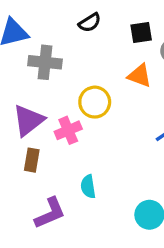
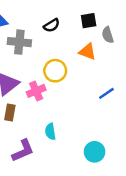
black semicircle: (90, 23) -> (52, 25), moved

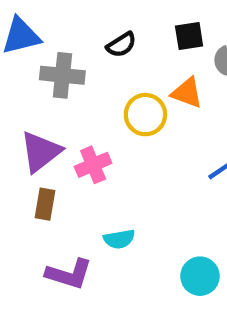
yellow circle: (55, 71) -> (145, 115), moved
cyan semicircle: (50, 132) -> (119, 239), turned -91
purple L-shape: (23, 151) -> (69, 274), turned 40

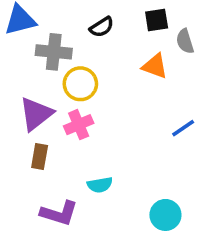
yellow circle: (145, 115) -> (80, 84), moved

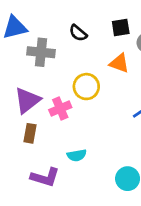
black semicircle: (102, 27) -> (78, 33), turned 72
yellow circle: (80, 84) -> (86, 87), moved

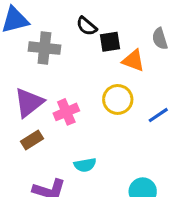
black square: (121, 27) -> (110, 42), moved
yellow circle: (86, 87) -> (118, 99), moved
brown rectangle: (30, 133) -> (32, 140), turned 48

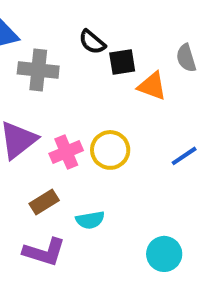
yellow circle: (118, 99) -> (110, 150), moved
brown rectangle: (32, 140) -> (44, 202), moved

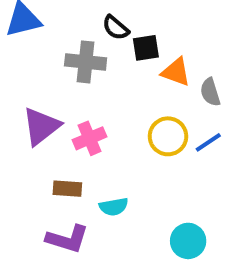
gray semicircle: (186, 58) -> (210, 92), moved
gray cross: (38, 70) -> (86, 62), moved
yellow circle: (110, 150) -> (168, 136), moved
brown rectangle: (44, 202) -> (67, 189), turned 36

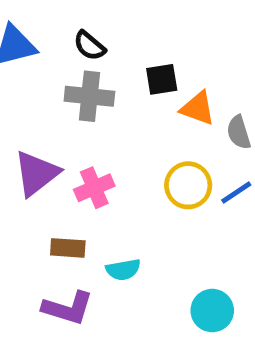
black semicircle: (116, 28) -> (89, 46), moved

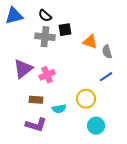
black square: (162, 79) -> (65, 30), moved
yellow circle: (188, 185) -> (86, 99), moved

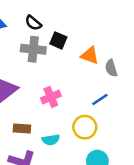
black square: (65, 30) -> (58, 40), turned 32
pink cross: (47, 75) -> (51, 97), moved
blue line: (106, 77) -> (100, 100), moved

